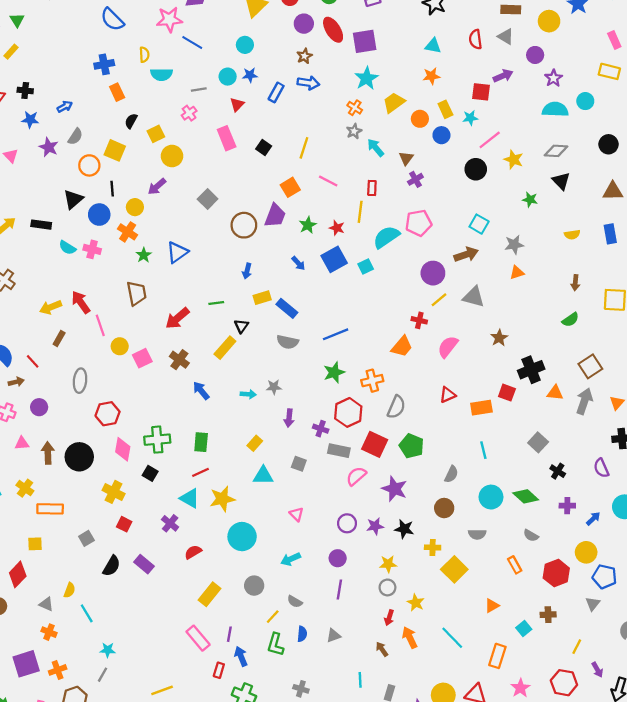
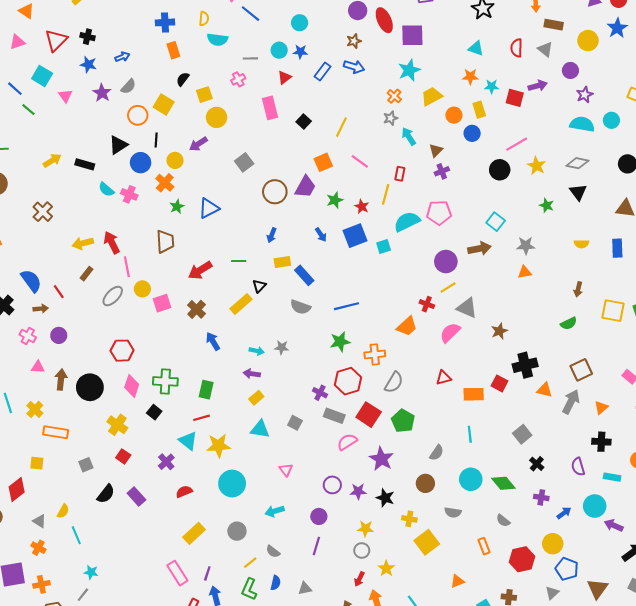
cyan star: (470, 118) -> (492, 87), moved
gray triangle: (474, 297) -> (467, 308), moved
gray ellipse: (80, 381) -> (113, 296), moved, turned 30
purple arrow: (289, 418) -> (252, 374), moved, turned 84

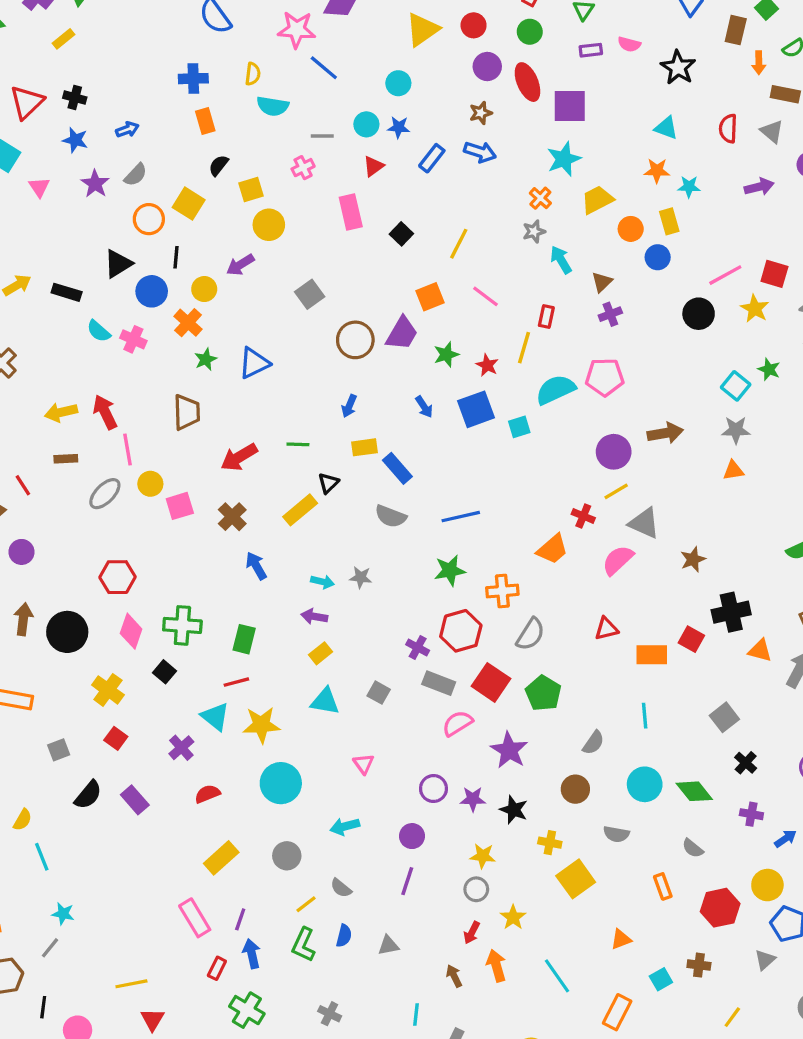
red square: (515, 98) -> (774, 274), moved
cyan square: (496, 222) -> (736, 386), moved
brown rectangle: (87, 274) -> (66, 459), turned 48

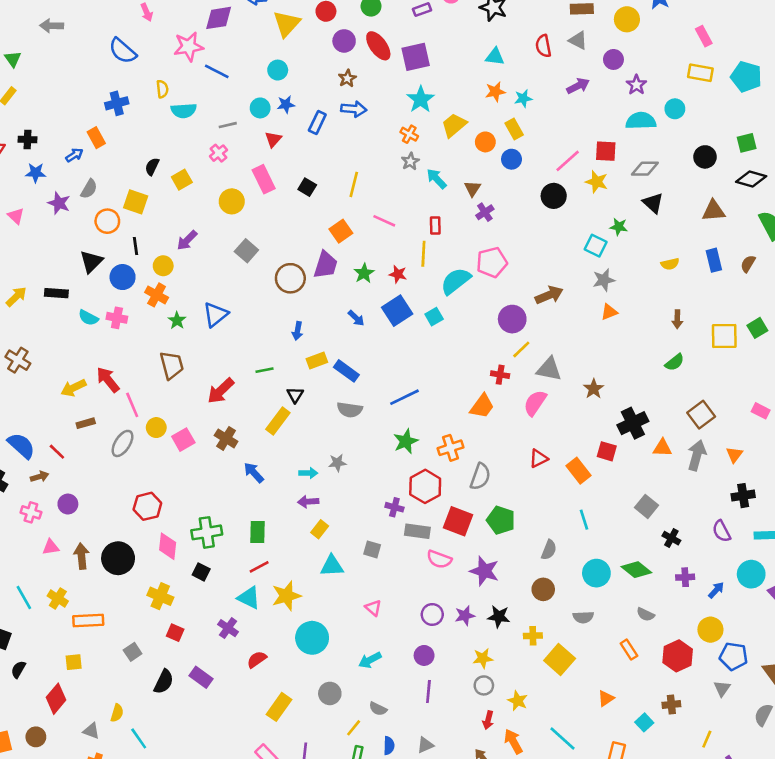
orange rectangle: (205, 121) -> (96, 138), moved
yellow circle: (269, 225) -> (232, 201), moved
orange rectangle: (652, 655) -> (579, 471), turned 65
pink semicircle: (457, 723) -> (439, 559), turned -115

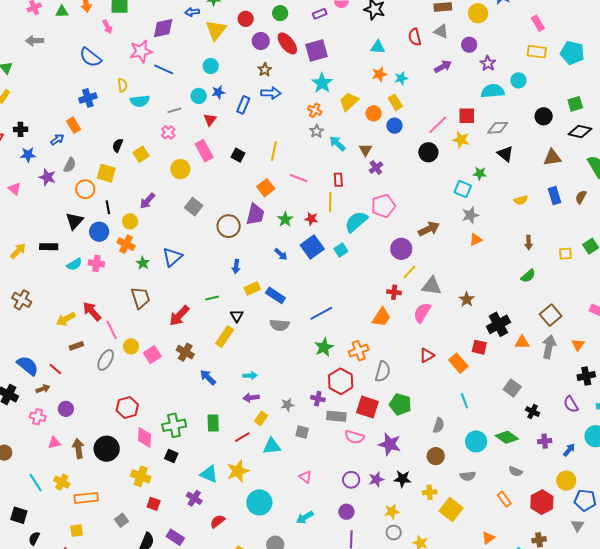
cyan semicircle: (88, 318) -> (74, 264), turned -56
yellow square: (724, 336) -> (565, 254), size x0.6
gray star: (337, 463) -> (287, 405), moved
red line: (259, 567) -> (242, 437), moved

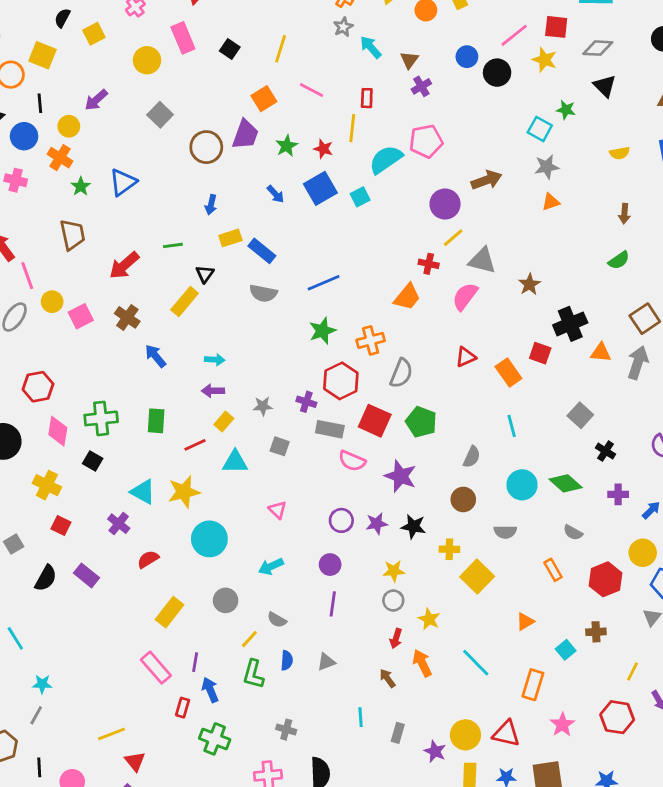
blue circle: (394, 126) -> (467, 57), moved

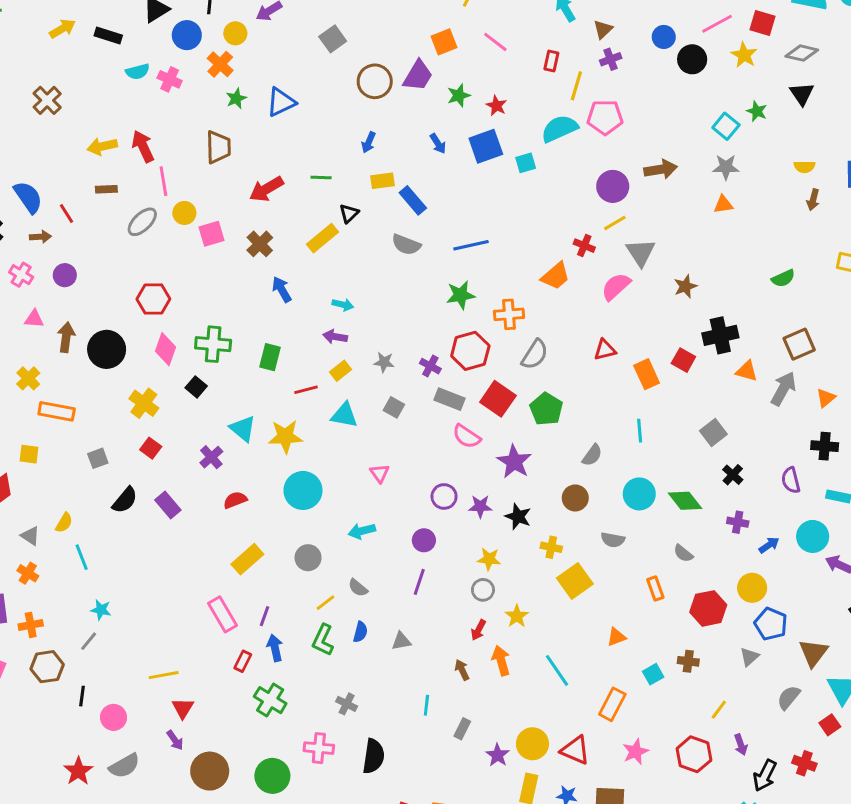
yellow line: (352, 128) -> (576, 86), moved
brown arrow: (624, 214) -> (813, 200), moved
gray triangle: (482, 261) -> (641, 252), turned 32

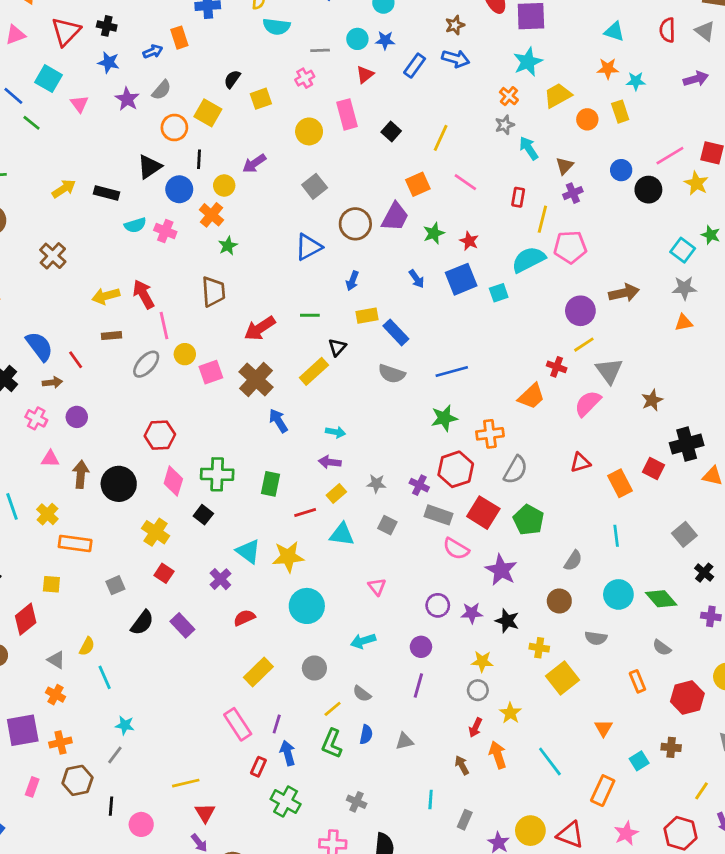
blue triangle: (281, 102) -> (308, 247), moved
brown cross: (260, 244) -> (256, 379), size x1.4
orange triangle: (616, 637) -> (603, 728), turned -36

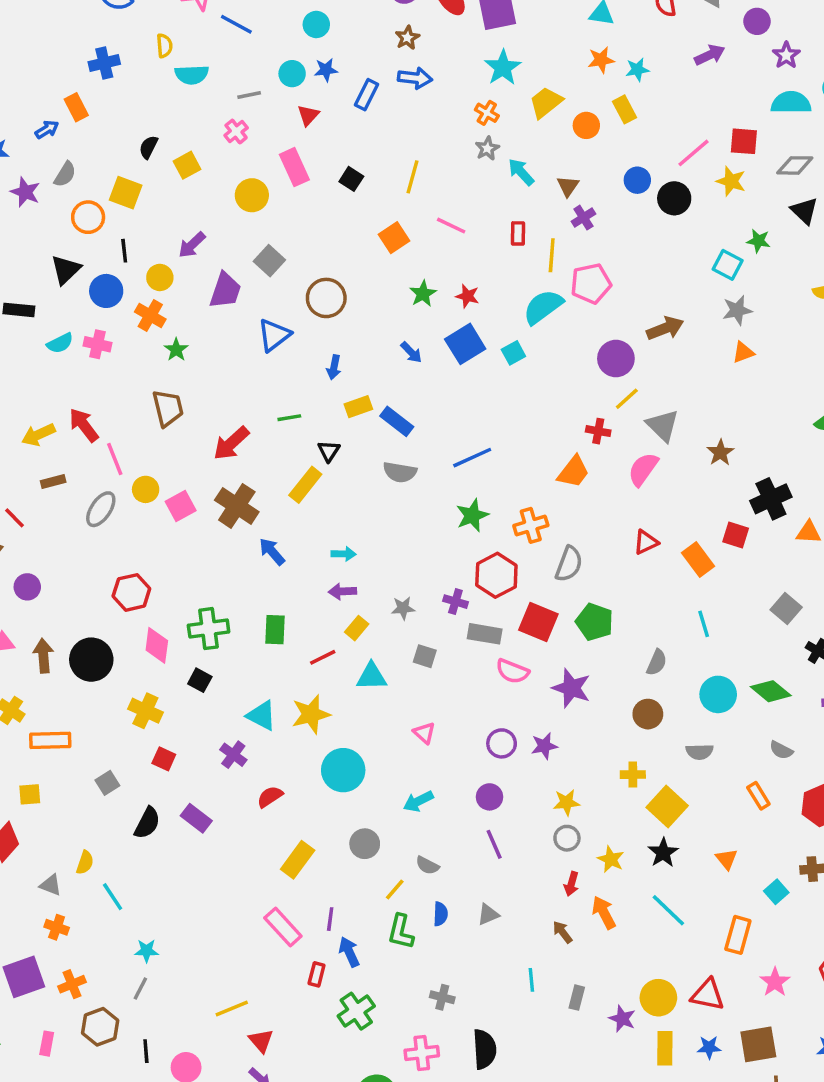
purple trapezoid: (395, 217) -> (225, 290), moved
black star: (507, 621) -> (663, 853), moved, turned 30
purple line: (418, 686) -> (494, 844), turned -30
green cross: (286, 802) -> (356, 1011), turned 36

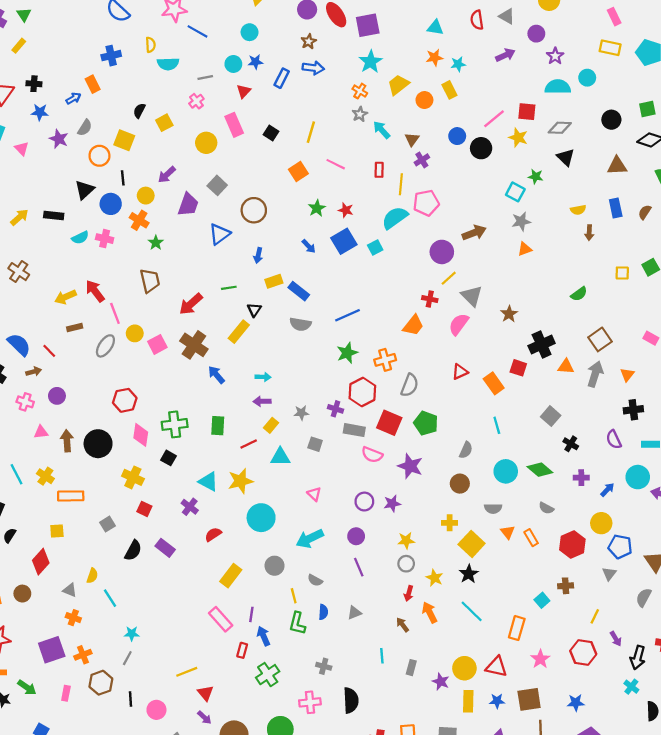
cyan arrow: (418, 801) -> (310, 539), size x1.4
orange triangle: (727, 859) -> (508, 532), moved
yellow line: (395, 890) -> (294, 596), turned -56

